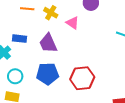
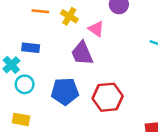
purple trapezoid: (48, 43) -> (82, 53), moved
cyan circle: (15, 76) -> (25, 84), moved

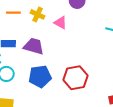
purple trapezoid: (82, 53) -> (34, 46), moved, turned 135

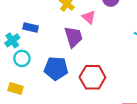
purple trapezoid: (34, 46) -> (73, 37), moved, turned 45

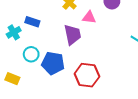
pink triangle: (89, 17) -> (89, 17), turned -40
cyan circle: (22, 58) -> (31, 54), moved

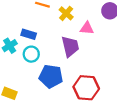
cyan circle: (31, 54) -> (31, 54), moved

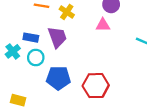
pink triangle: (87, 28) -> (103, 25), moved
purple trapezoid: (70, 46) -> (57, 37), moved

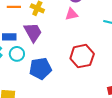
red hexagon: (96, 86) -> (82, 56), moved

